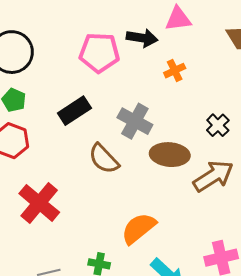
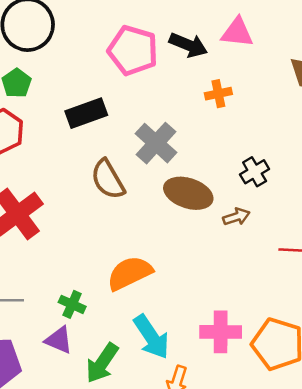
brown arrow: (213, 176) -> (236, 217), moved, size x0.5

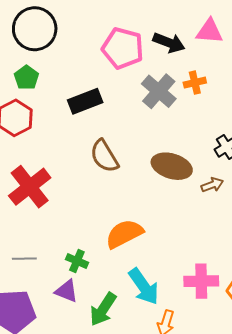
gray cross: (156, 143) -> (159, 91), moved

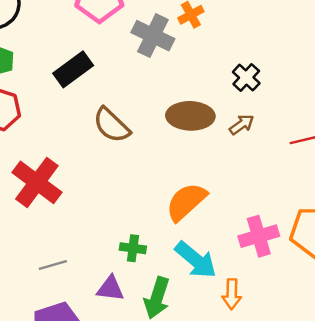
orange semicircle: (124, 234) -> (186, 202), moved
green cross: (77, 261) -> (133, 248), moved

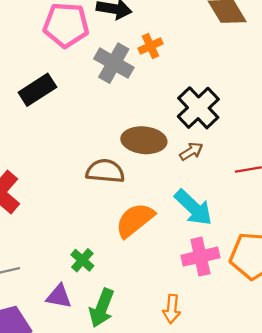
black cross: (246, 78) -> (198, 108), size x1.6
brown semicircle: (112, 125) -> (105, 171), moved, turned 138
green cross: (133, 248) -> (82, 260), turned 30
cyan arrow: (196, 260) -> (193, 208), moved

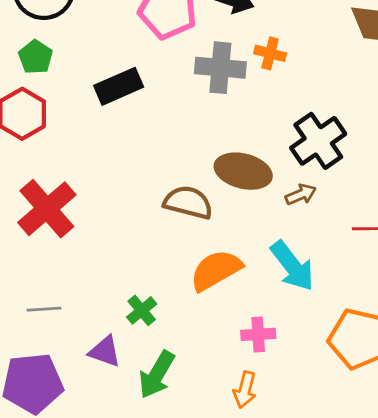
orange cross: (150, 46) -> (270, 53), turned 30
gray cross: (114, 63) -> (220, 68), turned -33
pink cross: (200, 257) -> (258, 334), moved, size x0.7

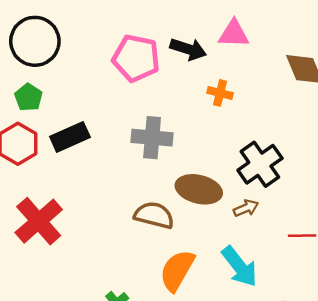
gray cross: (220, 68) -> (152, 138), moved
black rectangle: (119, 86) -> (70, 137), moved
orange semicircle: (216, 270) -> (177, 270), turned -30

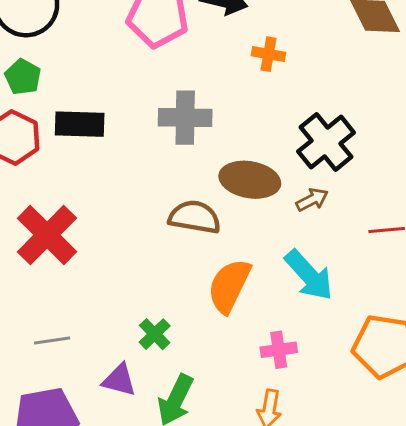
black rectangle: (70, 137) -> (80, 124), turned 30

